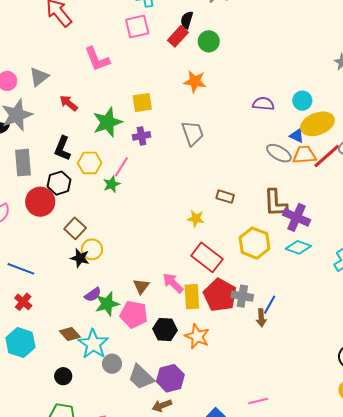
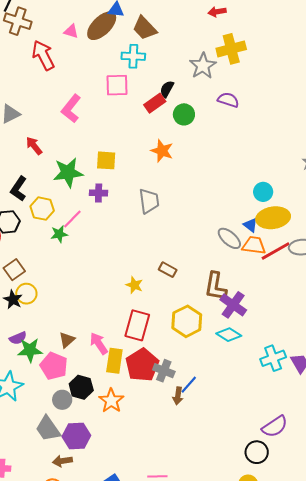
pink L-shape: (97, 59) -> (71, 109), turned 48
purple semicircle: (263, 104) -> (228, 100), moved
red rectangle: (207, 257) -> (137, 325), turned 56
gray circle: (112, 364) -> (62, 400), moved

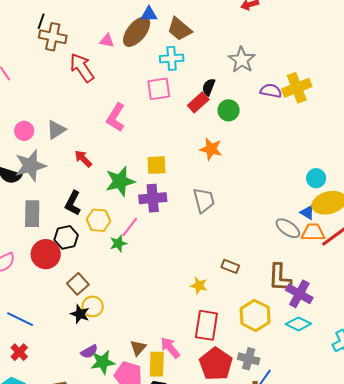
yellow cross: (231, 49) -> (297, 88), moved
purple cross: (99, 193) -> (153, 198), size x1.5
yellow rectangle: (114, 361) -> (157, 364), moved
gray cross: (164, 371) -> (249, 359), moved

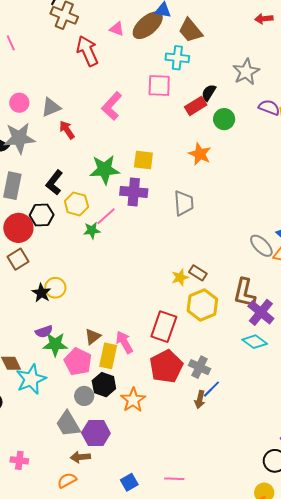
red arrow: (83, 159) -> (67, 130), moved
brown square: (78, 284) -> (18, 259), moved
yellow star: (199, 286) -> (180, 277), moved, turned 30
yellow hexagon: (255, 316) -> (202, 305), moved

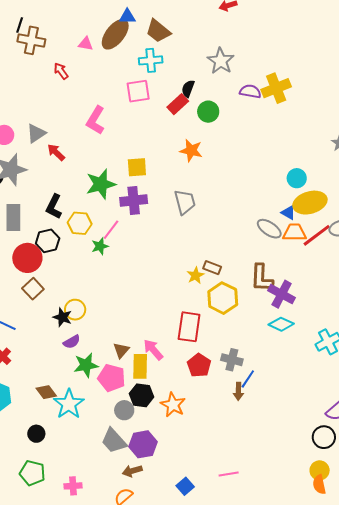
red arrow: (87, 51) -> (61, 71), size x0.6
purple semicircle: (44, 332) -> (72, 342), moved
red pentagon: (166, 366) -> (199, 365), size x0.7

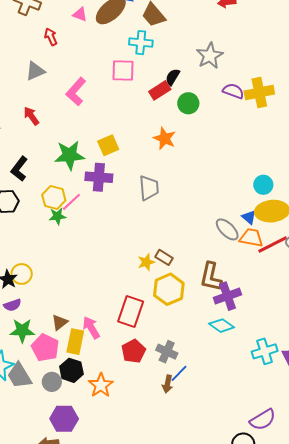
gray triangle: (36, 133) -> (35, 71), moved
yellow square: (137, 167) -> (108, 145), turned -30
yellow hexagon: (80, 223) -> (54, 198), moved
purple cross: (282, 294) -> (227, 296), turned 32
gray trapezoid: (114, 441) -> (19, 376), moved

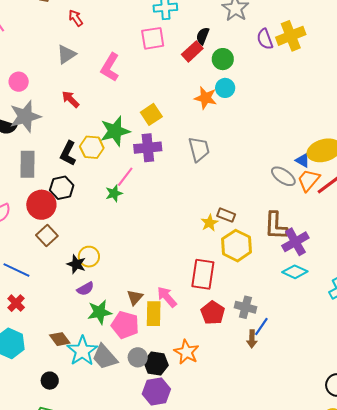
purple semicircle: (233, 91) -> (265, 39), turned -120
cyan circle: (263, 185) -> (225, 88), moved
yellow hexagon: (54, 198) -> (92, 147), moved
orange trapezoid: (251, 238) -> (309, 180), turned -50
black hexagon: (71, 370) -> (156, 364), moved

